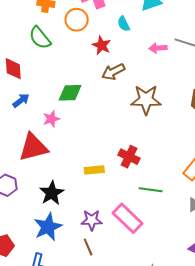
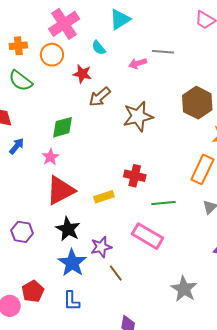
red triangle: (33, 147) -> (61, 190), moved
purple star: (92, 220) -> (101, 247), moved

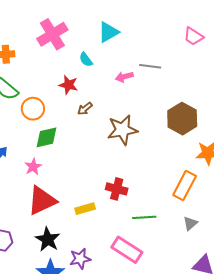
orange circle: (52, 55) -> (33, 109), moved
brown arrow: (100, 97) -> (85, 109), size x0.7

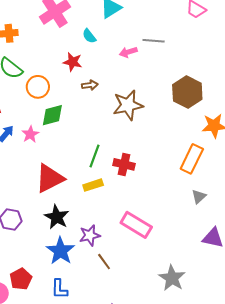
brown arrow: (85, 109) -> (90, 85), turned -147
pink star: (33, 167) -> (30, 134), moved
green line: (144, 217) -> (95, 156), moved, turned -65

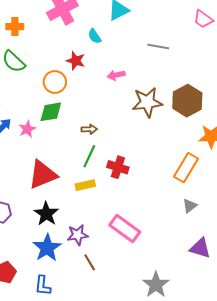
pink arrow: (128, 52) -> (116, 75), moved
brown arrow: (90, 85) -> (89, 129), moved
orange circle: (38, 87) -> (55, 82), moved
brown star: (128, 105) -> (147, 102), moved

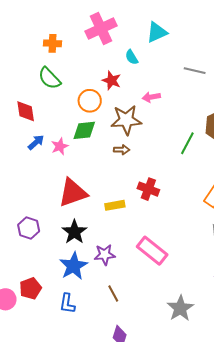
brown star: (147, 102) -> (126, 120), moved
green line: (89, 156) -> (187, 143), moved
brown line: (90, 262) -> (113, 293), moved

